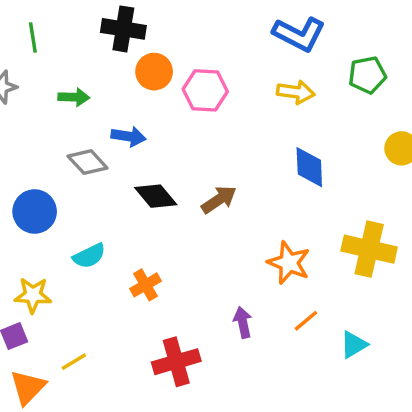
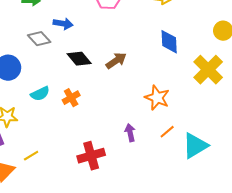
yellow cross: (369, 249) -> (208, 70), moved, turned 32
orange cross: (146, 285) -> (71, 98), moved
cyan triangle: (354, 345) -> (195, 146), size x1.6

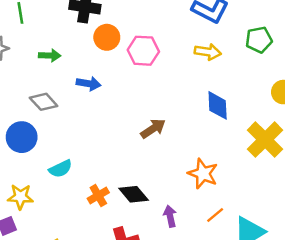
gray diamond: (39, 39) -> (44, 102), moved
black diamond: (79, 59) -> (134, 194), moved
orange cross: (71, 98) -> (98, 196), moved

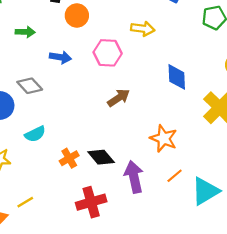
pink hexagon: (143, 51) -> (108, 53), moved
yellow arrow: (208, 52) -> (143, 29), moved
gray diamond: (44, 102) -> (30, 86), moved
purple arrow: (170, 216) -> (134, 177), size x1.6

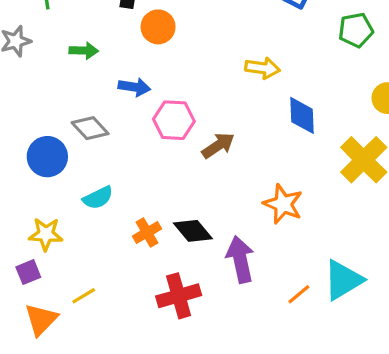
yellow arrow: (143, 29) -> (262, 68), moved
pink hexagon: (108, 53) -> (174, 120), moved
orange line: (175, 176) -> (299, 294), moved

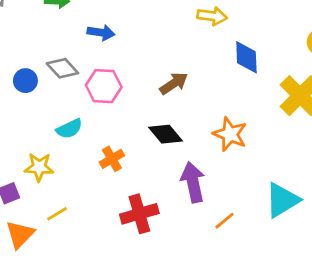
pink hexagon: (174, 120) -> (104, 86), moved
blue circle: (47, 157) -> (25, 81), moved, size x0.7
black diamond: (193, 231) -> (165, 134), moved
yellow star: (46, 234) -> (39, 167), moved
orange line: (299, 294) -> (225, 221), moved

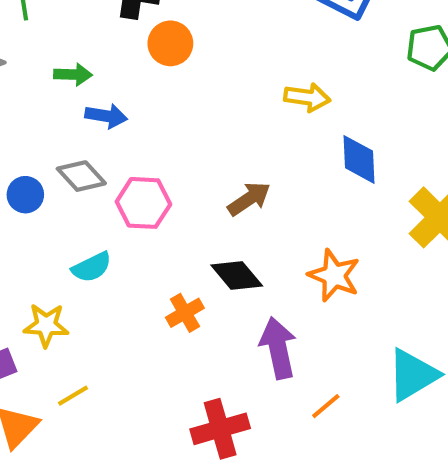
blue arrow: (101, 33) -> (106, 116), moved
orange cross: (112, 159) -> (185, 313), moved
red cross: (139, 214) -> (220, 429), moved

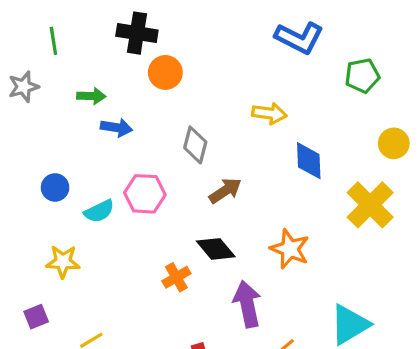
gray diamond: (81, 176) -> (195, 145), moved, turned 57
cyan semicircle: (92, 267) -> (99, 211), moved
yellow star: (46, 325) -> (63, 262), moved

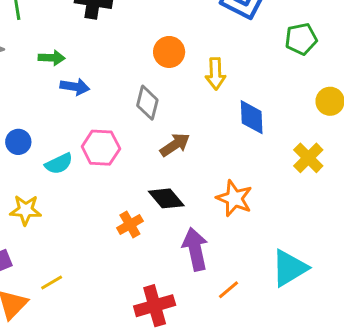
orange circle: (165, 72) -> (169, 52), moved
yellow arrow: (269, 113) -> (215, 74), turned 80
yellow cross: (370, 205) -> (308, 158), size x0.7

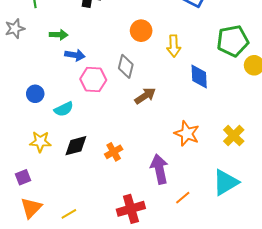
green pentagon: (301, 39) -> (233, 41), moved, size x1.4
pink hexagon: (101, 148) -> (93, 80), moved
yellow cross: (308, 158) -> (234, 136), moved
black diamond: (166, 198) -> (76, 146), moved, turned -65
yellow line: (52, 282) -> (69, 214), moved

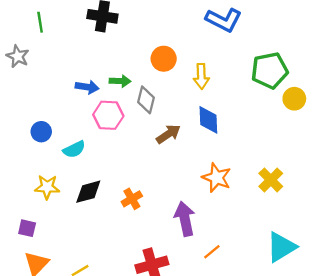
gray star: (15, 29) -> (18, 56), turned -30
green arrow: (59, 35) -> (120, 81), moved
blue diamond: (199, 76) -> (208, 120), moved
purple square: (23, 177) -> (27, 228), turned 35
cyan triangle: (226, 182) -> (281, 247), moved

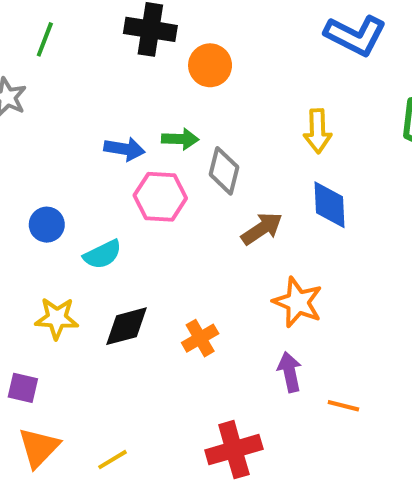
green line: (40, 22) -> (45, 39), turned 30
orange circle: (164, 59) -> (210, 65), moved
orange star: (217, 178) -> (298, 302), moved
purple arrow: (185, 219) -> (290, 372), size x0.7
orange line: (212, 252) -> (343, 406), moved, turned 54

